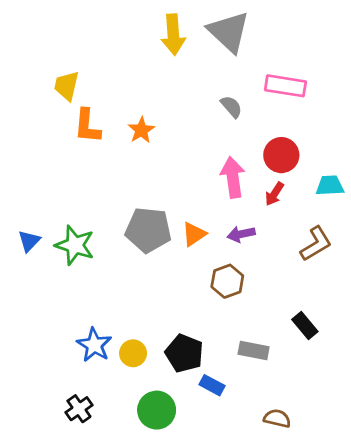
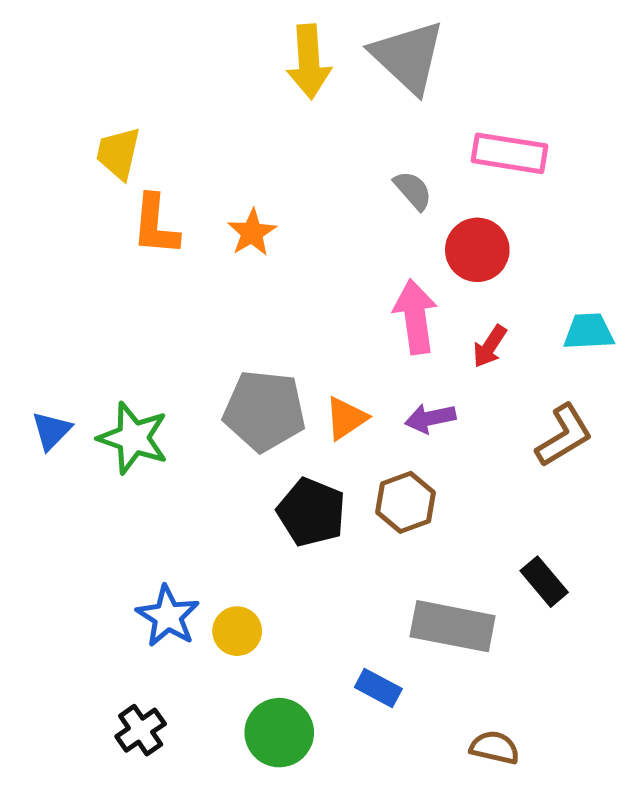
red circle: (281, 155) -> (477, 250), moved
gray rectangle: (254, 350) -> (453, 626), size x1.5
black pentagon: (184, 353) -> (311, 512), moved

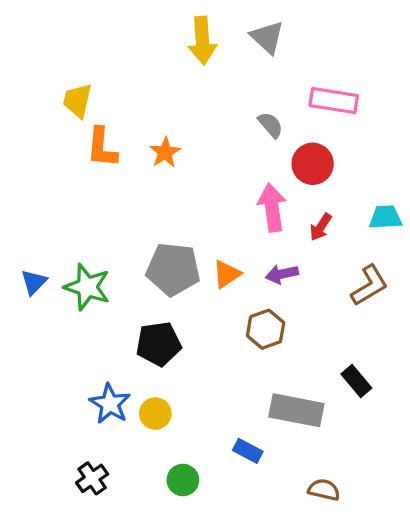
gray triangle: (408, 57) -> (267, 37), size x0.7
black pentagon: (311, 512) -> (159, 344), moved, turned -30
green circle: (279, 733) -> (183, 480), size x0.7

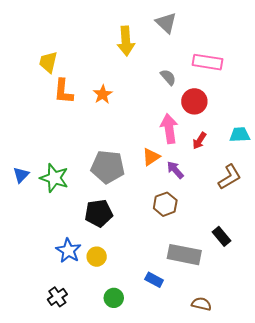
yellow arrow: (202, 41) -> (126, 41), moved
orange triangle: (227, 274) -> (151, 157), moved
purple arrow: (282, 274) -> (175, 170), turned 60

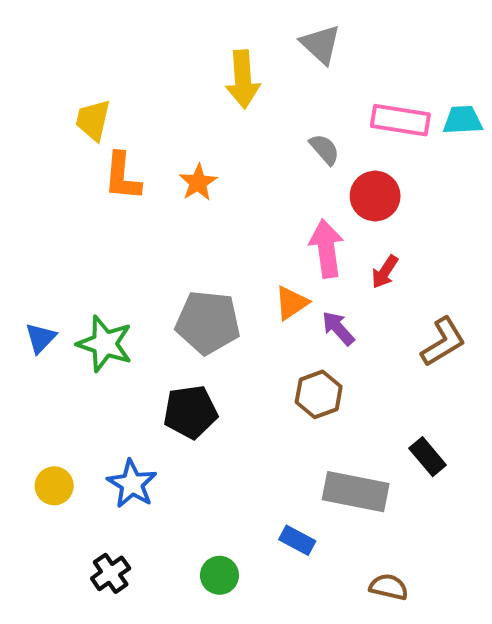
cyan trapezoid: (240, 135) -> (463, 120), moved
yellow circle: (97, 257) -> (54, 486), moved

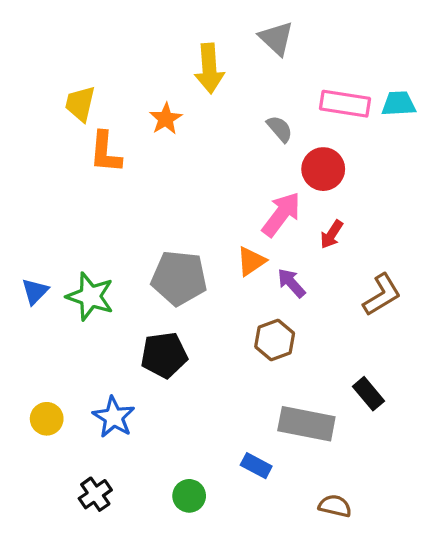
orange star: (198, 182) -> (166, 119), moved
pink arrow: (326, 249) -> (281, 214), turned 45

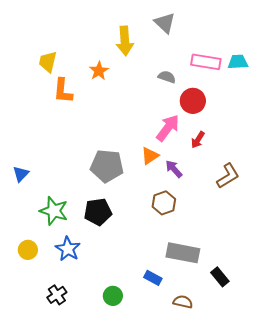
gray semicircle: (280, 129) -> (167, 77), turned -30
green star: (90, 296) -> (54, 211), moved
black rectangle: (368, 394) -> (220, 277), moved
brown semicircle: (335, 506) -> (183, 302), moved

